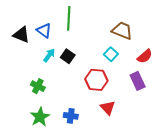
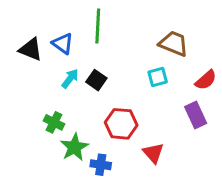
cyan square: (111, 54) -> (158, 77), turned 32
red hexagon: (96, 80) -> (121, 124), moved
green star: (40, 117) -> (74, 147), moved

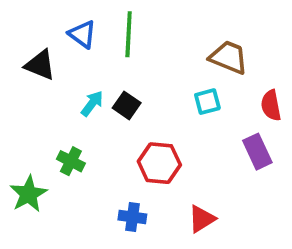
blue triangle: (63, 44) -> (82, 34), moved
red semicircle: (206, 80) -> (271, 105), turned 120
green star: (74, 147) -> (29, 194), moved
red triangle: (153, 153) -> (202, 219), moved, turned 40

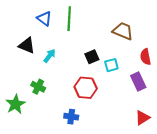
black triangle: (40, 65) -> (27, 45), moved
cyan square: (207, 102) -> (111, 65), moved
black square: (127, 105) -> (92, 57), moved, turned 32
red triangle: (202, 219) -> (142, 118), moved

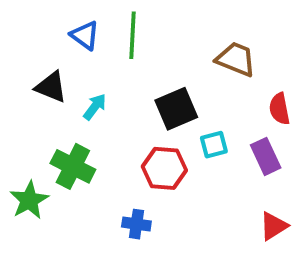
black square: (92, 57) -> (176, 109), size x1.5
cyan square: (111, 65) -> (214, 145), moved
green cross: (38, 87) -> (73, 166), size x1.5

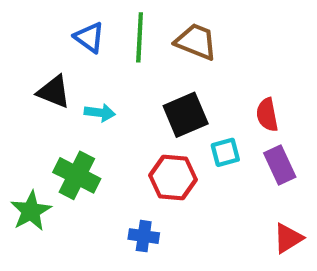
brown trapezoid: (236, 59) -> (196, 42), moved
cyan arrow: (95, 107) -> (100, 113), turned 60
red semicircle: (280, 109) -> (267, 115), moved

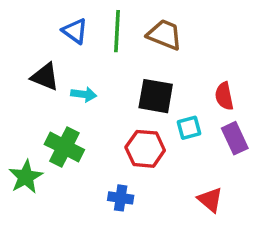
black square: (186, 115) -> (156, 96), turned 33
red triangle: (288, 238) -> (210, 200), moved, turned -48

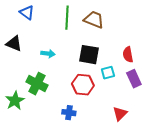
blue triangle: (75, 31) -> (27, 13), moved
black triangle: (45, 77) -> (14, 44), moved
red triangle: (210, 200) -> (120, 114), turned 35

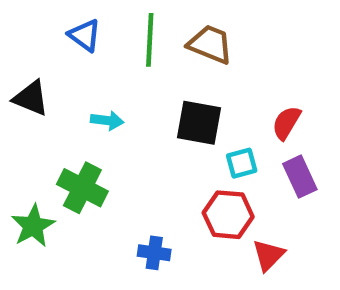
blue triangle: (27, 13) -> (85, 35), moved
red semicircle: (128, 55) -> (286, 123), turned 42
red hexagon: (83, 85) -> (228, 215), moved

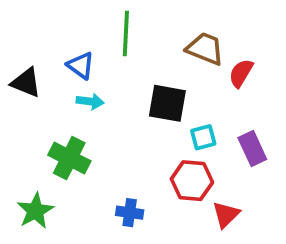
blue triangle: (85, 35) -> (81, 66), moved
brown trapezoid: (210, 44) -> (205, 49), moved
red semicircle: (286, 123) -> (241, 73), moved
green star: (33, 226) -> (35, 211), moved

